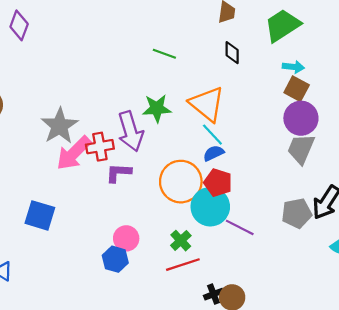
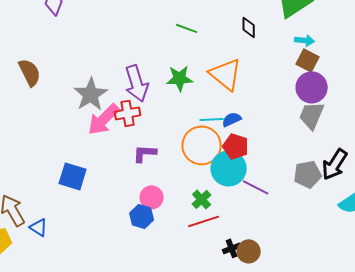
purple arrow: (131, 131) -> (137, 83), moved
cyan line: (212, 135) -> (212, 119), moved, turned -50
purple L-shape: (118, 173) -> (145, 153), moved

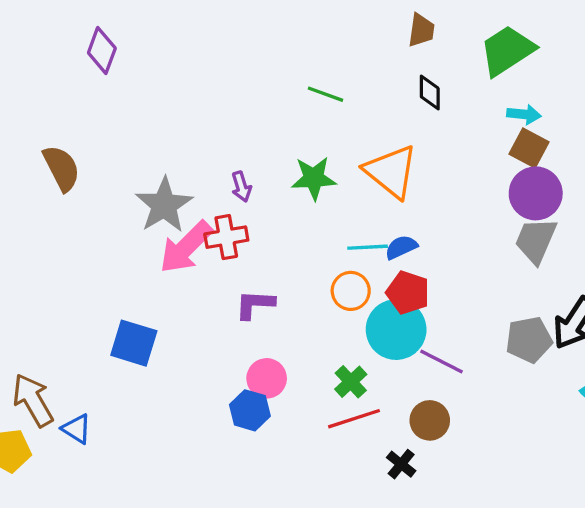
purple arrow: (137, 83) -> (241, 187), size x0.5
orange circle: (202, 145) -> (351, 291), size x0.6
black cross: (232, 248) -> (401, 464), turned -30
brown circle: (249, 251) -> (430, 420), moved

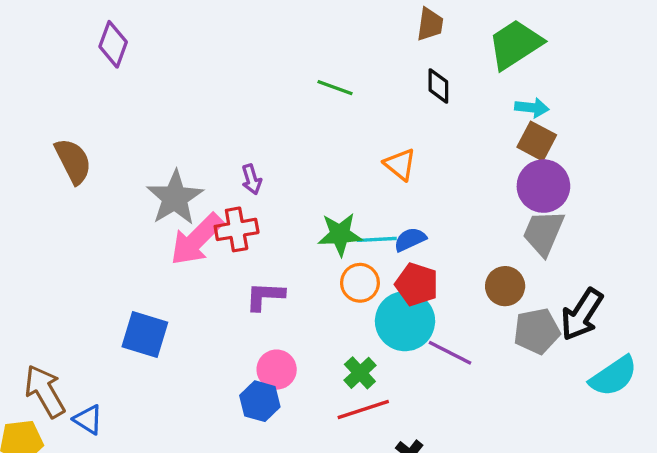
orange triangle: (391, 172) -> (400, 164), size x0.6
green star: (314, 178) -> (340, 234), moved
brown circle: (430, 420) -> (505, 286), moved

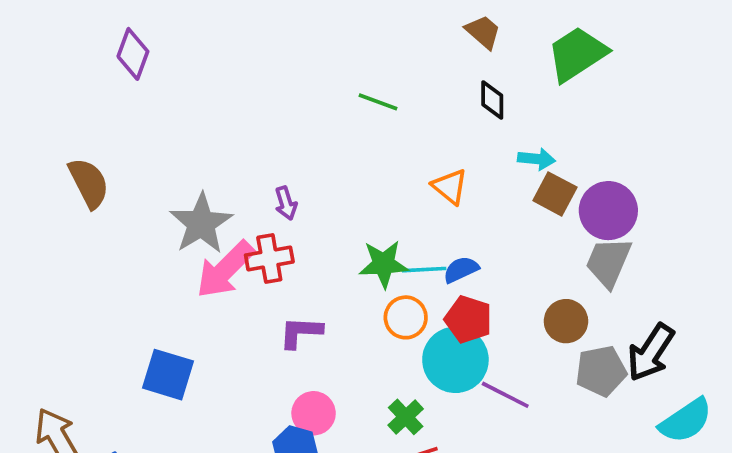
brown trapezoid: (430, 24) -> (483, 32), turned -57
cyan arrow: (532, 108) -> (536, 159), moved
brown square: (537, 141) -> (555, 194), moved

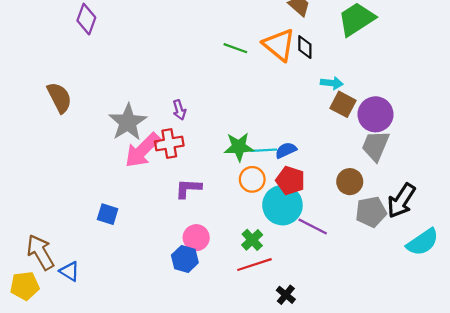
orange triangle: (450, 187) -> (279, 45), moved, size x1.5
blue square: (168, 375) -> (108, 214), size x0.7

